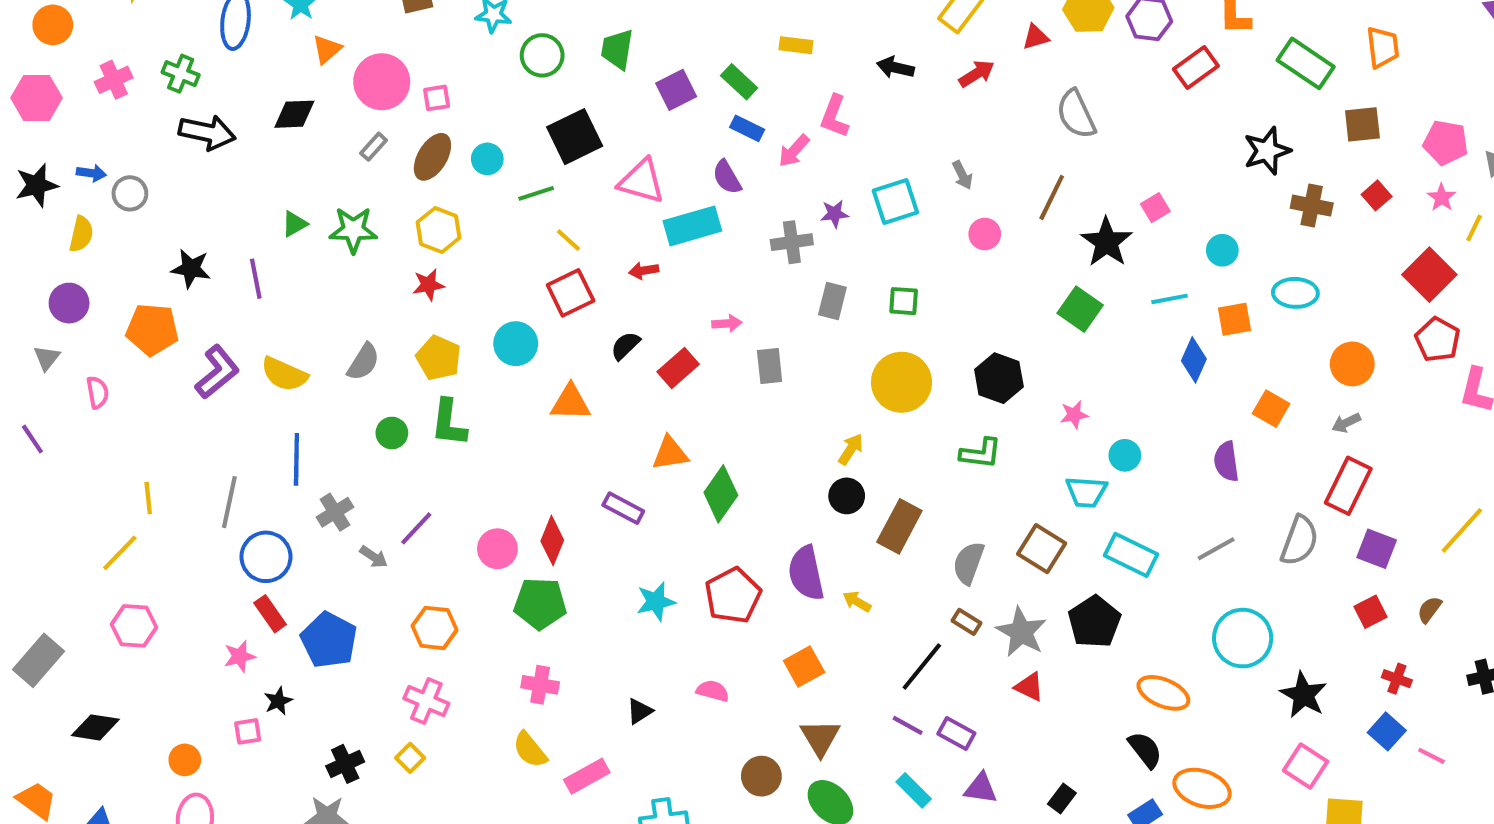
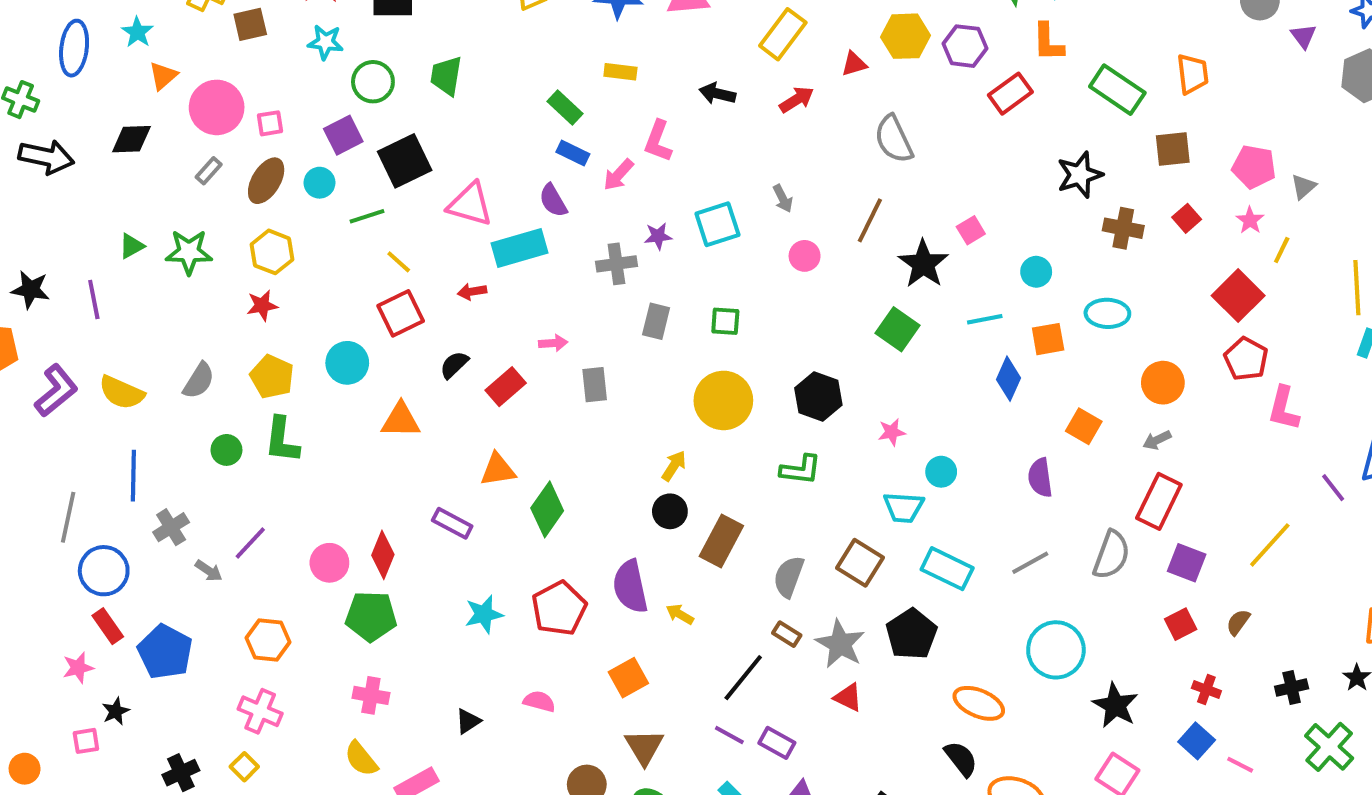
purple square: (676, 90) -> (343, 135), moved

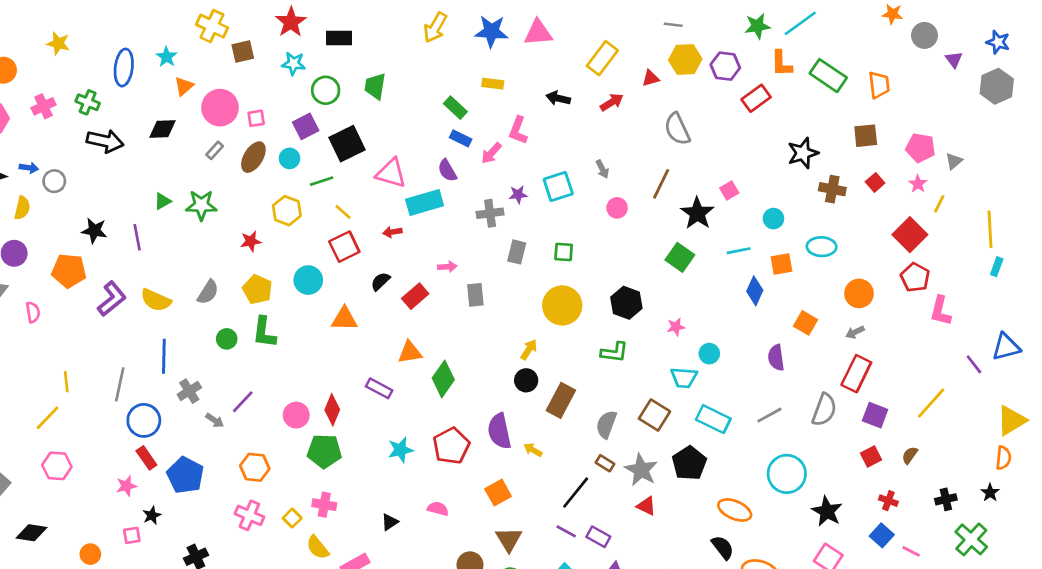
green rectangle: (1117, 90) -> (828, 76), moved
yellow hexagon: (272, 252) -> (287, 211), moved
yellow square: (244, 767) -> (292, 518), moved

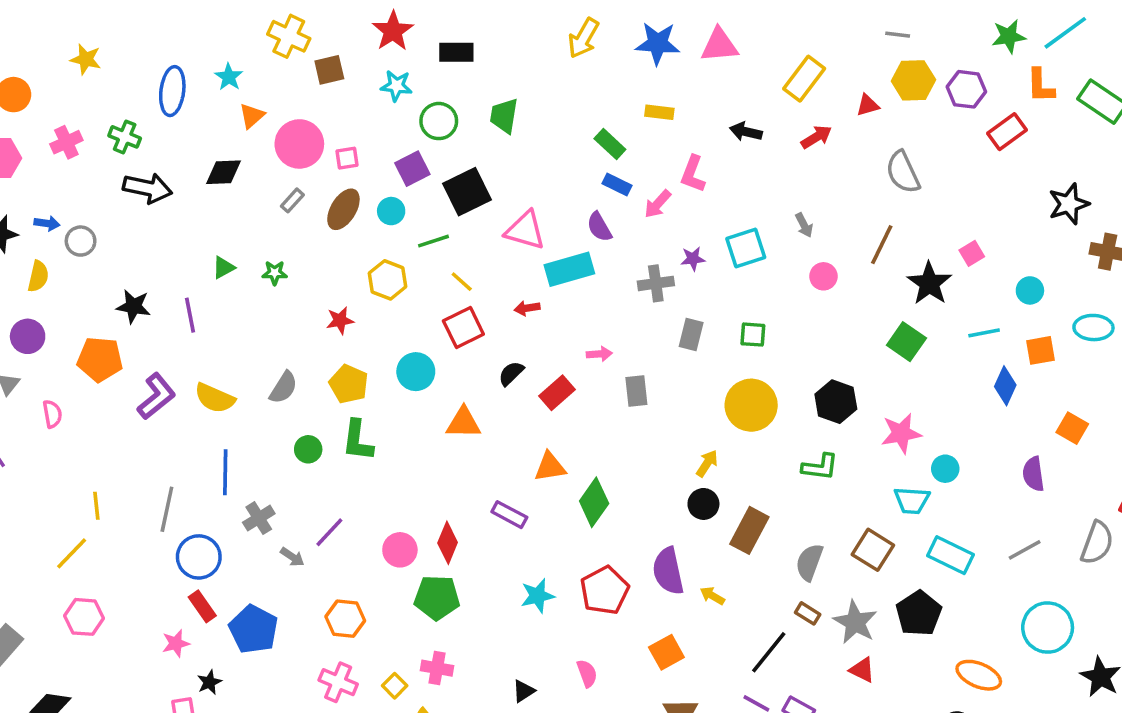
green star: (201, 205) -> (275, 273), size x0.6
pink star: (676, 327) -> (901, 433), size x1.6
pink semicircle: (438, 509) -> (587, 673), turned 55

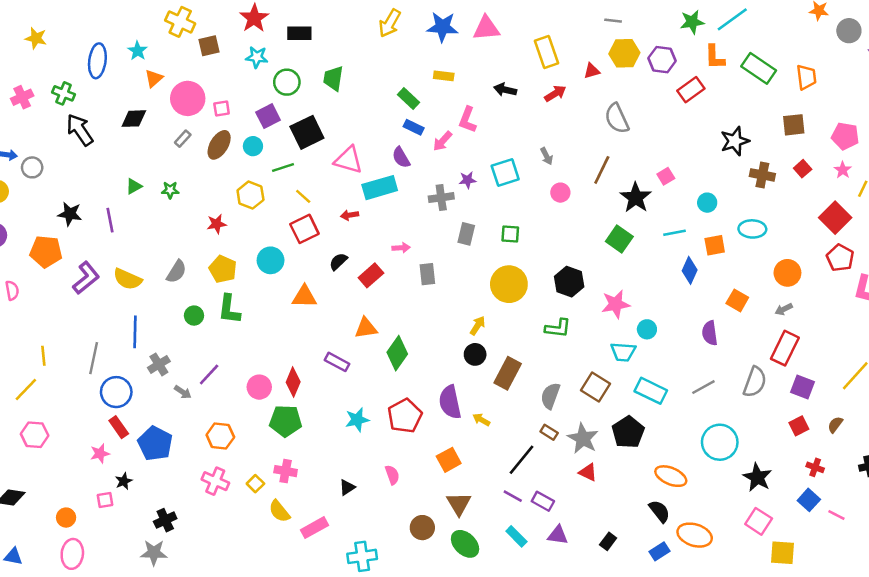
yellow rectangle: (804, 79) -> (547, 52), turned -56
black arrow: (148, 188) -> (80, 130), turned -136

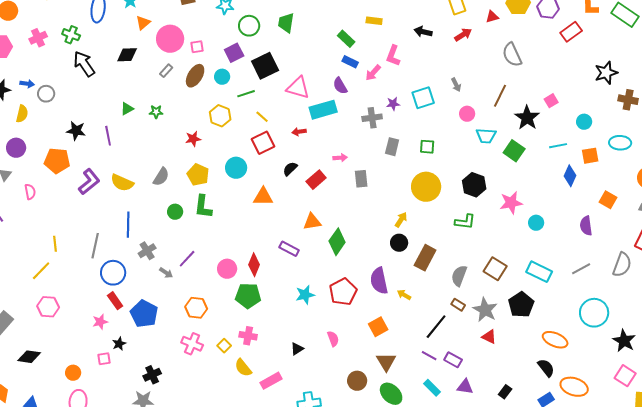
cyan trapezoid: (623, 352) -> (486, 136), moved

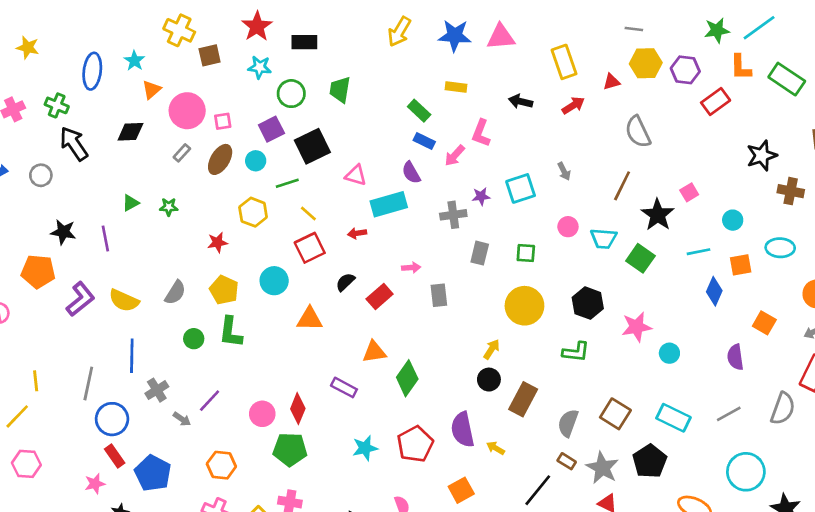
pink triangle: (298, 88) -> (356, 175), size x0.7
gray circle: (46, 94) -> (41, 175), moved
pink circle: (467, 114) -> (568, 227), moved

